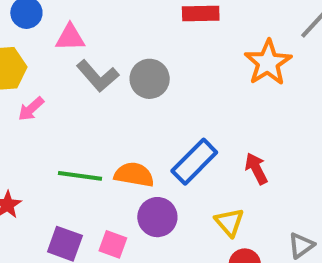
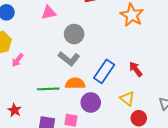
pink triangle: (70, 37) -> (49, 12), moved
gray L-shape: (98, 76) -> (69, 59), moved

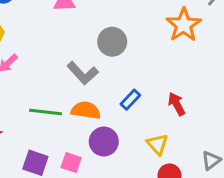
gray circle: (74, 34) -> (112, 42), moved
blue rectangle: (104, 71) -> (130, 100), size x0.6

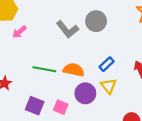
gray L-shape: (83, 73) -> (67, 29), moved
yellow triangle: (157, 144) -> (109, 86), moved

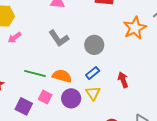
gray circle: (96, 21) -> (94, 45), moved
pink square: (61, 107) -> (45, 97), moved

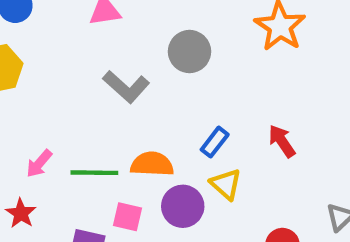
pink arrow: (15, 38) -> (39, 164), moved
gray circle: (94, 45) -> (189, 52), moved

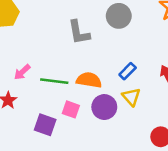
gray L-shape: (126, 87) -> (79, 32), turned 32

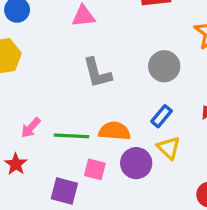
gray circle: (119, 16) -> (164, 66), moved

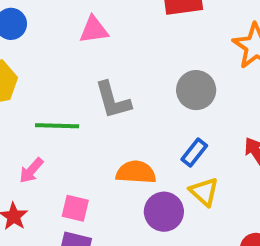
green line: (71, 136) -> (57, 126), moved
pink square: (95, 169) -> (75, 208), moved

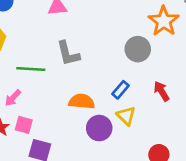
gray circle: (196, 90) -> (138, 49), moved
pink square: (75, 208) -> (24, 125), moved

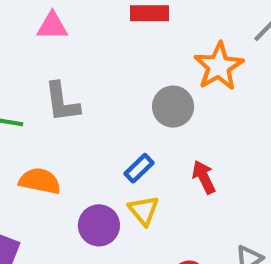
orange semicircle: (82, 101) -> (40, 181), moved

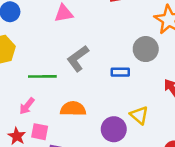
gray L-shape: (62, 102) -> (78, 58), turned 72
blue rectangle: (139, 168) -> (120, 72), moved, turned 54

